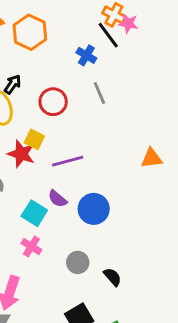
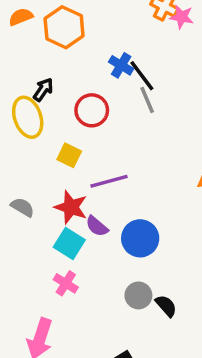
black line: (108, 35) -> (142, 76), moved
blue cross: (86, 55) -> (121, 65), moved
red star: (21, 154) -> (71, 207), moved
gray circle: (78, 262) -> (138, 295), moved
black semicircle: (112, 277) -> (166, 306), moved

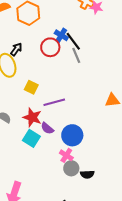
red circle: (92, 110) -> (50, 47), moved
pink cross: (66, 283) -> (66, 155), moved
black semicircle: (166, 306) -> (87, 174), turned 128

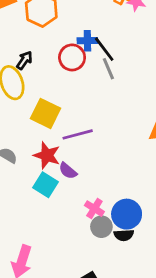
blue cross: (61, 35) -> (87, 41), turned -32
yellow square: (31, 87) -> (45, 113), size x1.5
blue circle: (72, 135) -> (127, 214), moved

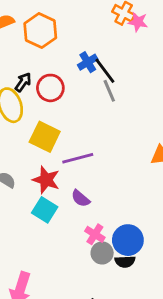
blue cross: (87, 41) -> (88, 62), turned -30
red circle: (72, 57) -> (50, 88), moved
purple semicircle: (68, 171) -> (81, 198), moved

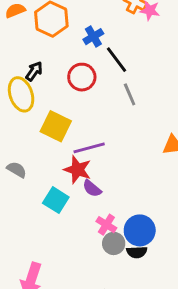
blue cross: (88, 62) -> (93, 37), moved
red circle: (50, 88) -> (82, 77), moved
gray line: (109, 91) -> (130, 94), moved
red star: (46, 180) -> (77, 170), moved

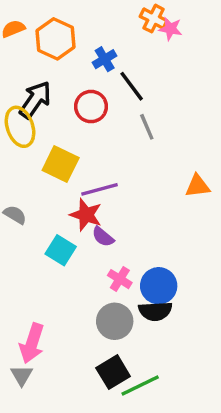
black arrow: (34, 71) -> (35, 100), size x1.6
gray circle: (114, 243) -> (115, 321), moved, size x1.4
black semicircle: (137, 252) -> (155, 311), size x1.4

